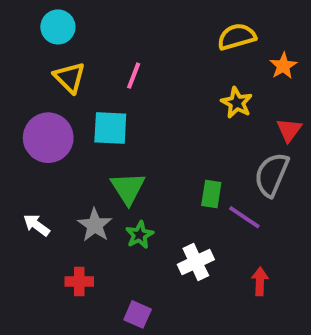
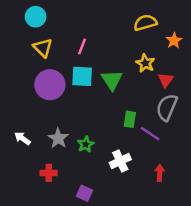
cyan square: (110, 128) -> (82, 76), moved
red triangle: (289, 130) -> (166, 80), moved
purple circle: (48, 138) -> (50, 85), moved
green triangle: (128, 188) -> (112, 80), moved

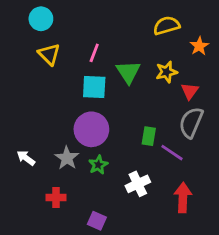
yellow star: (145, 63) -> (166, 72), turned 30
green triangle: (112, 80) -> (128, 72), moved
purple circle: (50, 85) -> (91, 129), moved
red arrow: (160, 173) -> (183, 198), size x1.5

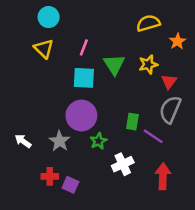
cyan circle: (41, 19) -> (49, 17), moved
green star: (98, 165) -> (98, 141), moved
purple square: (97, 221) -> (70, 185), moved

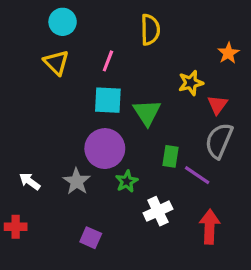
yellow semicircle: (148, 23) -> (150, 30), moved, turned 105
green triangle: (114, 64) -> (147, 113), moved
red cross: (50, 176) -> (16, 227), moved

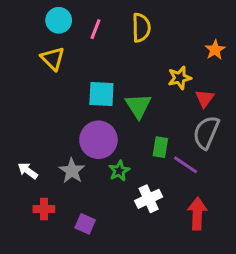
pink line: (108, 61) -> (96, 29), moved
red cross: (16, 227) -> (44, 209), moved

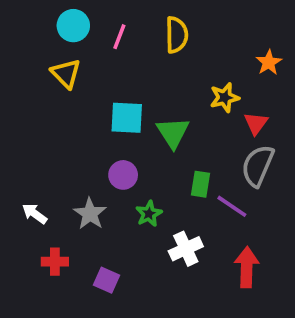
purple circle: (98, 140) -> (123, 175), size x0.6

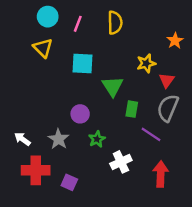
cyan square: (127, 118) -> (82, 63), moved
green rectangle: (201, 184) -> (132, 109), moved
red cross: (55, 262) -> (36, 170), size x1.6

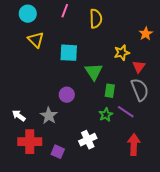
cyan circle: (48, 17) -> (28, 14), moved
pink line: (78, 24) -> (65, 11), moved
gray semicircle: (168, 108) -> (140, 90), turned 135
green star: (97, 139) -> (106, 115), moved
white cross: (121, 162) -> (88, 140), moved

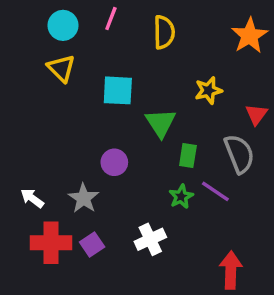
cyan circle: (28, 14) -> (63, 25), moved
orange star: (146, 34) -> (250, 36), moved, size x1.5
red triangle: (139, 67) -> (256, 114), moved
red arrow: (134, 145) -> (231, 270), moved
purple square: (58, 152) -> (92, 244), moved, turned 32

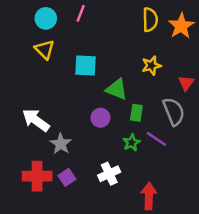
yellow semicircle: (164, 32) -> (150, 20), moved
green triangle: (161, 123) -> (117, 89), turned -35
purple circle: (114, 162) -> (100, 118), moved
white arrow: (32, 198) -> (36, 120), moved, size x1.6
red arrow: (231, 270) -> (149, 196), moved

